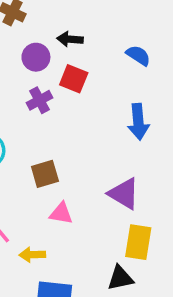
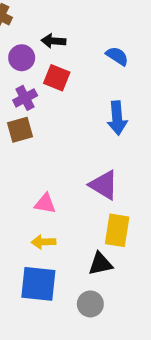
brown square: (45, 174) -> (20, 130), moved
yellow arrow: (32, 255) -> (43, 242), moved

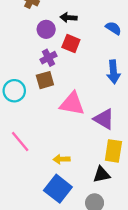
pink triangle: (45, 203) -> (72, 104), moved, size x1.6
blue square: (38, 284) -> (58, 189), turned 32

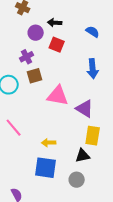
purple cross: (48, 58) -> (27, 57), moved
blue square: (58, 189) -> (46, 168), turned -30

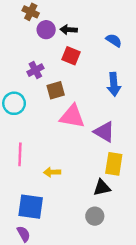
purple circle: (36, 33) -> (46, 30), moved
brown square: (35, 76) -> (56, 90), moved
pink line: (14, 128) -> (20, 154), turned 42
yellow arrow: (49, 143) -> (52, 172), moved
blue square: (46, 168) -> (31, 207), moved

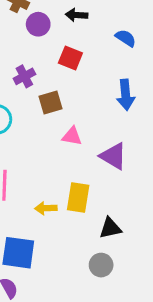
black arrow: (69, 30) -> (77, 15), moved
pink triangle: (72, 116) -> (72, 136), size x0.6
yellow rectangle: (114, 164) -> (78, 198), moved

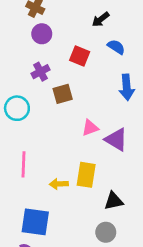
black arrow: (77, 15) -> (101, 19), moved, turned -42
purple circle: (38, 24) -> (42, 34), moved
blue semicircle: (126, 38) -> (116, 47), moved
pink triangle: (72, 136) -> (90, 128), moved, turned -30

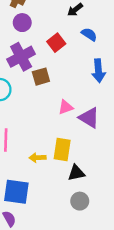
red square: (80, 56) -> (56, 43), turned 30
purple cross: (40, 72) -> (21, 57), size x1.6
black triangle: (114, 201) -> (76, 173), moved

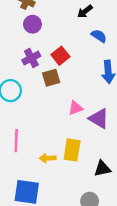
red square: (56, 43) -> (60, 56), moved
purple cross: (21, 57) -> (31, 58), size x0.7
black triangle: (76, 173) -> (102, 169), moved

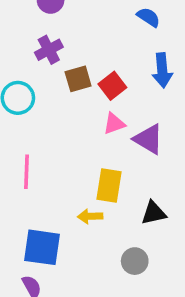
red square: (60, 56) -> (112, 86), moved
yellow arrow: (48, 158) -> (90, 216), moved

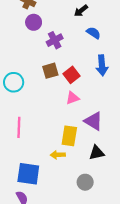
purple cross: (49, 50) -> (55, 40), moved
purple triangle: (148, 139) -> (94, 121), moved

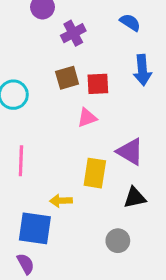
red square: (71, 75) -> (98, 84), turned 35
pink triangle: (72, 98) -> (87, 118), moved
yellow arrow: (58, 155) -> (61, 201), moved

